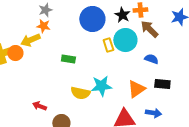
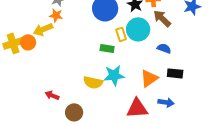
green rectangle: (68, 59) -> (107, 48), moved

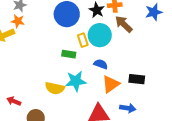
blue semicircle: (164, 48) -> (101, 64), moved

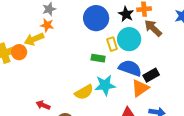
blue semicircle: (101, 64) -> (130, 68), size x1.6
black rectangle: (137, 79) -> (151, 75), moved, turned -35
yellow semicircle: (55, 88) -> (84, 92), turned -42

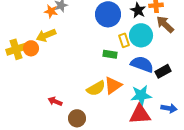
orange star: (47, 25) -> (51, 11), moved
cyan star: (105, 85) -> (141, 95), moved
orange triangle: (140, 88) -> (113, 85), moved

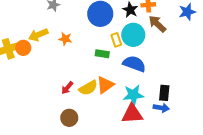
orange star: (51, 11) -> (65, 39), moved
black rectangle: (163, 71) -> (164, 93), moved, turned -56
red arrow: (55, 101) -> (67, 88), moved, turned -72

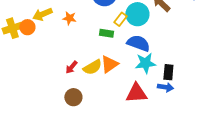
yellow rectangle: (116, 40) -> (120, 19), turned 56
cyan star: (133, 95) -> (145, 63), moved

